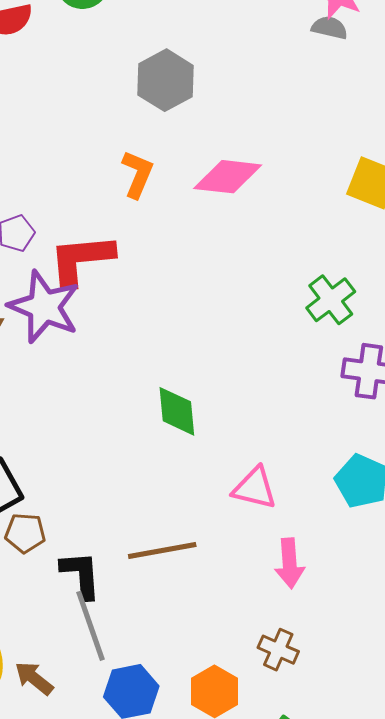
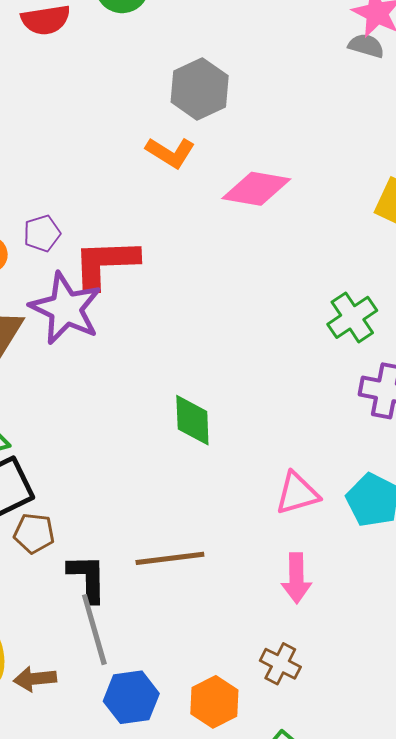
orange L-shape: (138, 174) -> (170, 152), moved, turned 96
pink triangle: (255, 488) -> (297, 493), moved, turned -33
brown arrow: (34, 678) -> (35, 679), turned -48

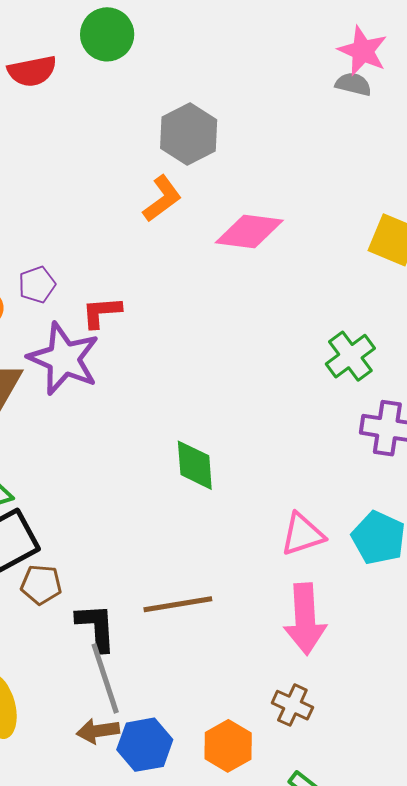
orange L-shape: (170, 152) -> (162, 199), turned -66
red L-shape: (105, 264) -> (102, 312), size x0.6
pink arrow: (296, 578) -> (305, 619), size x1.4
brown arrow: (35, 679) -> (98, 731), moved

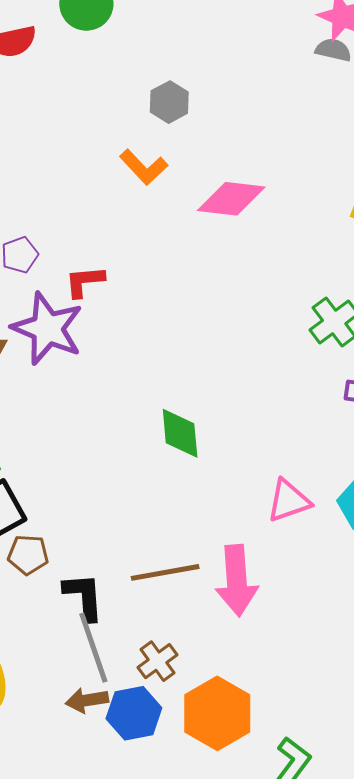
gray hexagon: (189, 134) -> (169, 102), size x0.7
orange L-shape: (162, 199) -> (144, 167), turned 84
pink arrow: (305, 619) -> (237, 581), moved
brown cross: (292, 705) -> (157, 661), moved, turned 30
orange hexagon: (228, 746) -> (217, 713), size x1.4

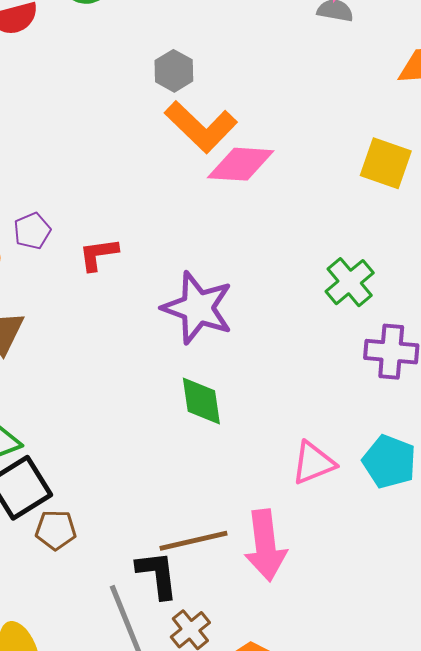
orange L-shape: (144, 167) -> (201, 127), moved, size x1.5
purple star: (48, 329) -> (198, 308), moved
black L-shape: (84, 597) -> (157, 575), moved

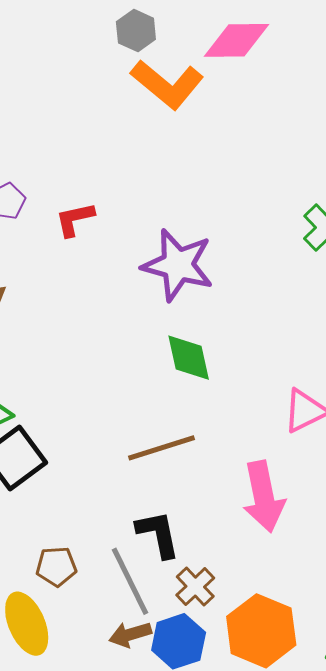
pink diamond: (241, 164) -> (236, 40), moved
brown pentagon: (56, 530) -> (56, 566), moved
brown line: (193, 541) -> (161, 448), moved

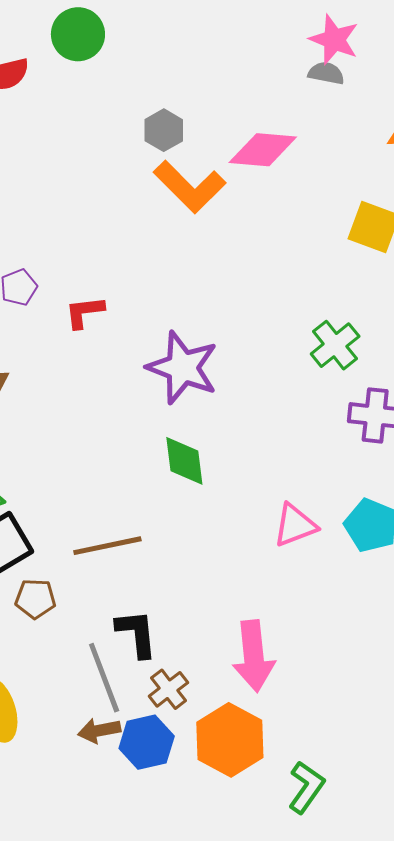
brown line: (161, 448) -> (107, 546), moved
pink arrow: (264, 497) -> (254, 656), moved
brown pentagon: (56, 566) -> (35, 599), moved

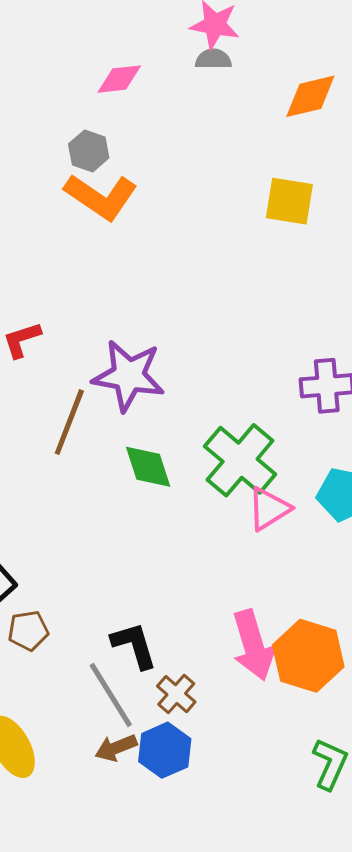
gray hexagon: (164, 130) -> (89, 151), moved
pink diamond: (263, 150) -> (119, 79), moved, size x0.7
green cross: (335, 345) -> (240, 460), moved, size x1.5
brown line: (107, 546) -> (69, 422), moved, turned -46
orange hexagon: (230, 740) -> (308, 656), moved

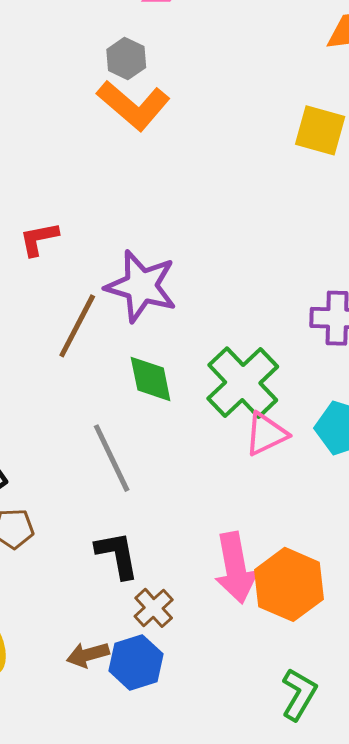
gray line: (111, 695) -> (112, 458), moved

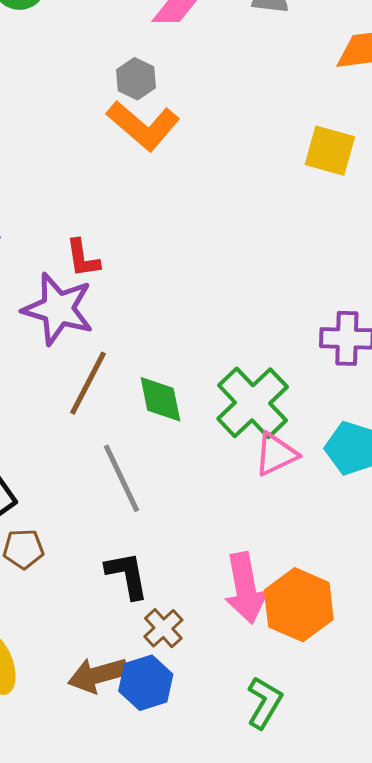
red L-shape: (39, 239) -> (83, 258), moved, turned -87
purple star: (141, 286) -> (58, 309), moved
brown line: (77, 326) -> (88, 383), moved
brown arrow: (88, 655) -> (98, 675), size x1.4
green L-shape: (299, 694) -> (264, 703), moved

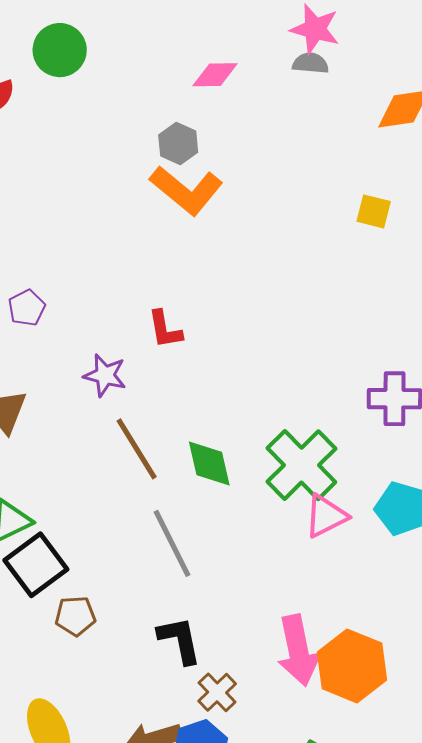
yellow square: (330, 151) -> (374, 211), size x0.7
red L-shape: (83, 258) -> (165, 329), moved
purple star: (58, 309) -> (105, 375), size x0.6
brown line: (88, 383) -> (137, 449), turned -58

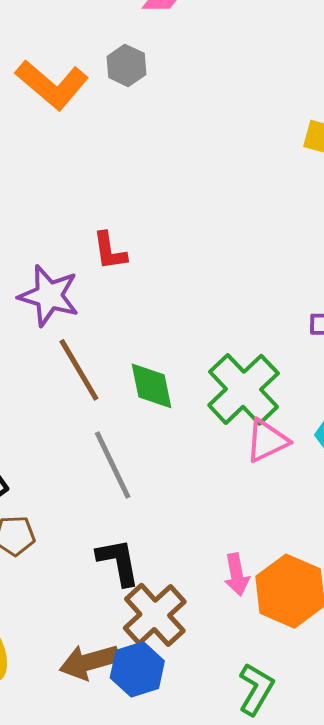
orange L-shape: (186, 190) -> (52, 85), moved
purple star: (105, 375) -> (49, 296), size x1.4
pink arrow: (298, 650) -> (237, 575), size x0.6
brown cross: (217, 692) -> (155, 615), size x1.6

